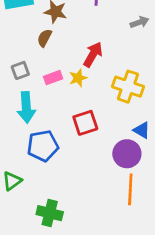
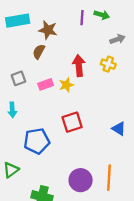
red arrow: (93, 54) -> (79, 66), turned -36
yellow cross: (128, 87) -> (108, 64), moved, size x0.6
cyan arrow: (26, 107) -> (12, 110), moved, size x0.6
purple circle: (127, 154) -> (81, 180), moved

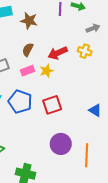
brown semicircle: (39, 52) -> (28, 50), moved
red arrow: (79, 66) -> (58, 53), turned -108
blue pentagon: (37, 141) -> (20, 102), moved, turned 30
purple circle: (81, 180) -> (61, 144), moved

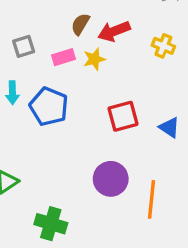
brown semicircle: (28, 50) -> (80, 24), moved
yellow cross: (85, 51) -> (163, 46), moved
red square: (52, 105) -> (123, 116), moved

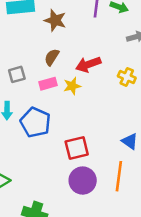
brown semicircle: (80, 24) -> (52, 57), moved
red square: (123, 116) -> (77, 148), moved
orange line: (152, 199) -> (119, 176), moved

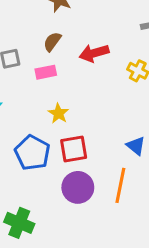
yellow star: (72, 86) -> (58, 113), moved, turned -30
blue pentagon: (35, 122) -> (32, 153), moved

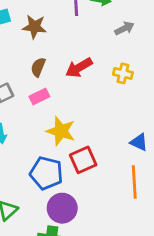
yellow star: (58, 113) -> (61, 131), size x1.5
purple circle: (78, 187) -> (62, 208), moved

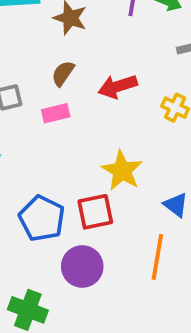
yellow star: (61, 131) -> (122, 171), moved
purple circle: (62, 208) -> (82, 266), moved

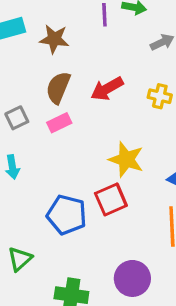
brown semicircle: (63, 73) -> (58, 88), size x1.4
purple circle: (82, 266) -> (132, 278), moved

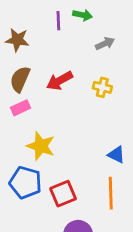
yellow star: (126, 159) -> (41, 146), moved
red square: (111, 199) -> (63, 194), moved

